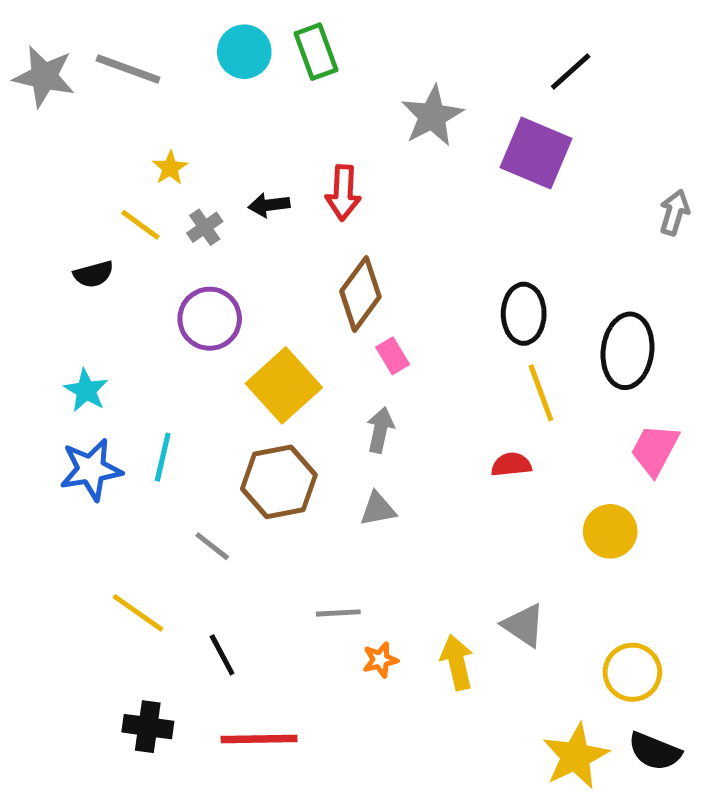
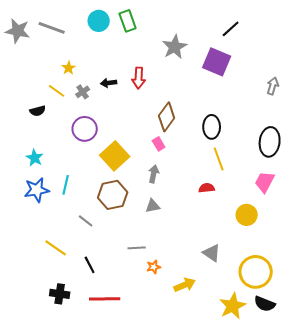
brown diamond: (360, 294) -> (167, 117), moved
black ellipse: (627, 351) -> (270, 142), moved
yellow arrow: (457, 662) -> (185, 285), moved, turned 80
yellow circle: (632, 672) -> (256, 272), size x1.4

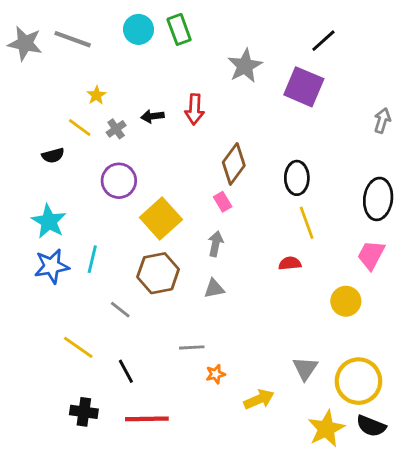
cyan star: (35, 158) -> (49, 221), size x1.4
gray triangle: (212, 253) -> (305, 368), moved, turned 30

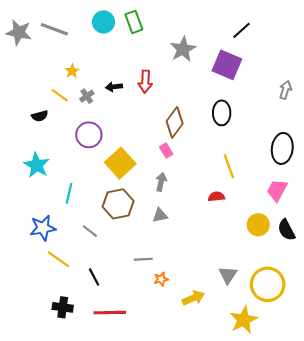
black ellipse: (297, 178) -> (222, 113), moved
blue star: (52, 266) -> (43, 228), moved
black semicircle: (371, 426) -> (286, 230), moved, turned 40

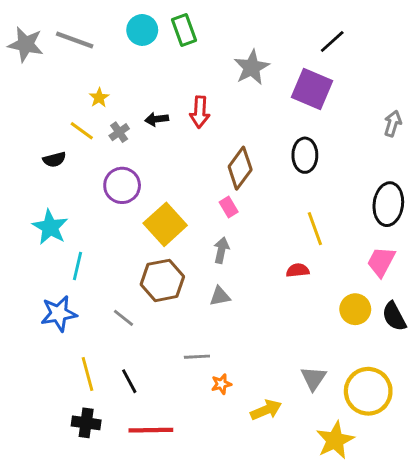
cyan line: (69, 193) -> (77, 266), moved
yellow line: (59, 259) -> (88, 374), moved, turned 40

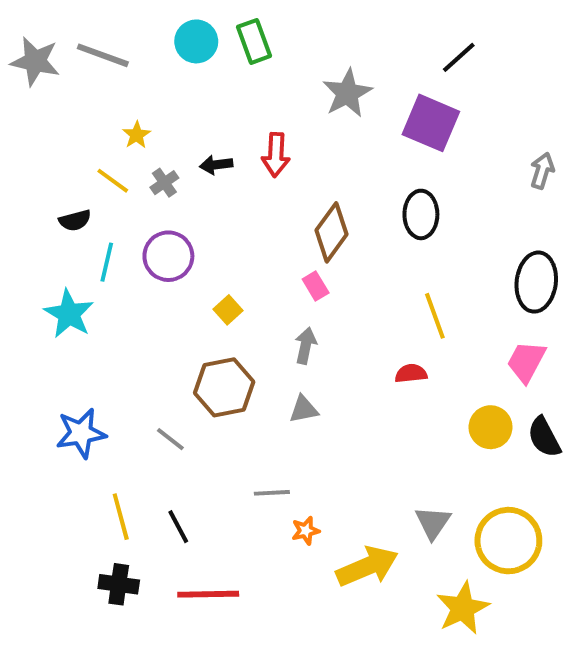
yellow square: (165, 224) -> (228, 310), size x0.5
cyan line: (77, 266) -> (107, 262), moved
yellow arrow: (266, 410) -> (367, 566), size x1.4

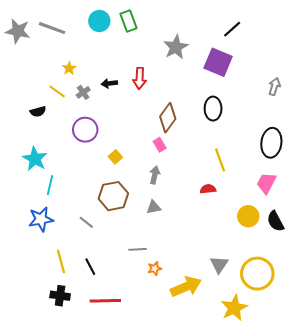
cyan line: (107, 262) -> (50, 185), moved

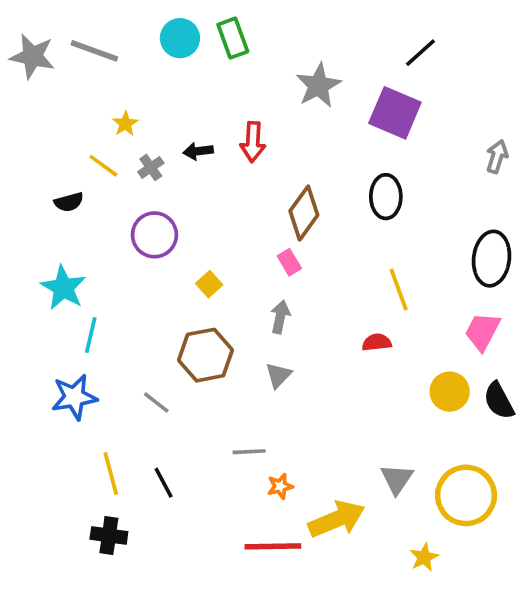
gray triangle: (154, 207) -> (278, 375), turned -35
red line: (105, 301) -> (273, 546), moved
yellow star: (234, 308) -> (424, 557), size x0.6

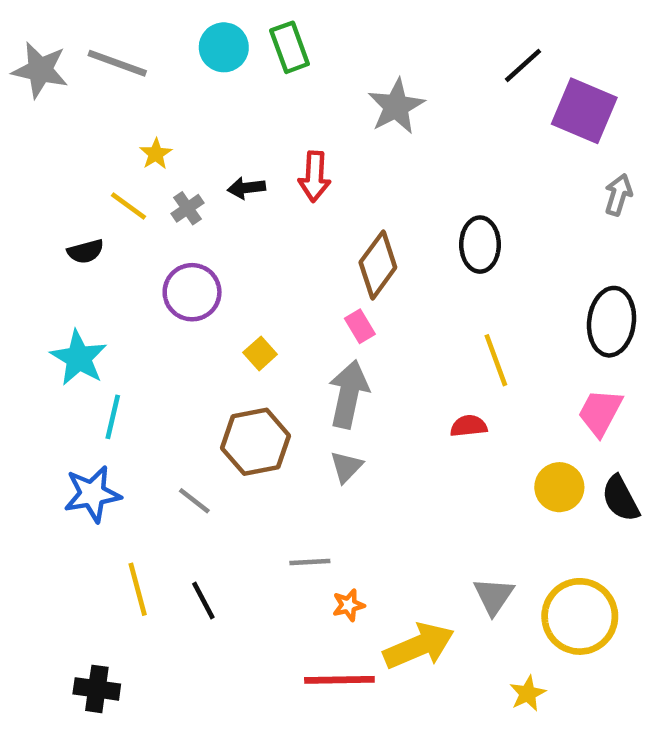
purple square: (395, 113) -> (584, 111), moved
gray arrow: (280, 317) -> (348, 394), size x1.6
black cross: (109, 535) -> (97, 689), moved

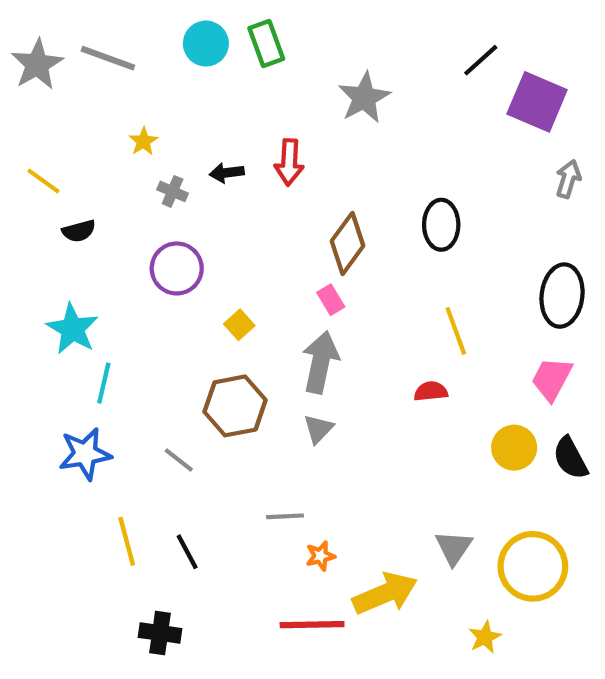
gray star: (40, 70) -> (37, 64), turned 30
yellow line: (129, 206) -> (43, 181), moved
gray cross: (188, 208) -> (173, 191), turned -32
black cross: (97, 689) -> (160, 633), moved

